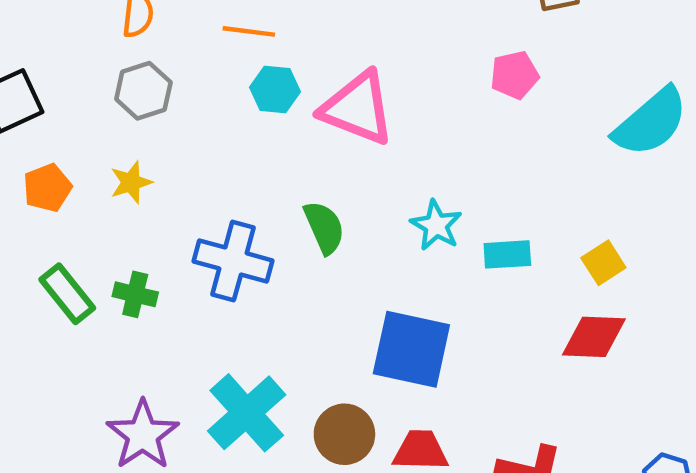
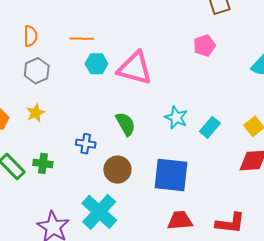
cyan rectangle: (507, 254) -> (210, 127), turned -40
blue cross: (233, 261) -> (86, 144), size x0.6
brown circle: (344, 434) -> (117, 170), moved

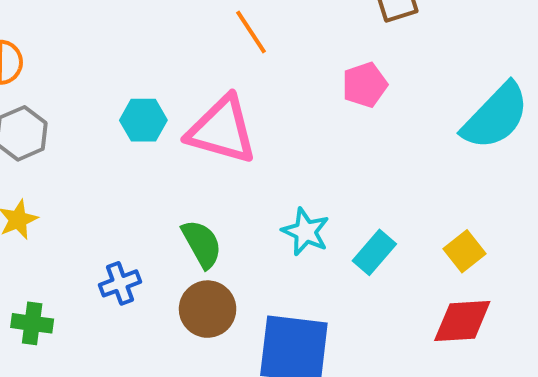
orange line: (82, 39) -> (251, 32), moved, turned 55
blue cross: (86, 144) -> (120, 283), turned -30
brown circle: (117, 170) -> (208, 309), moved

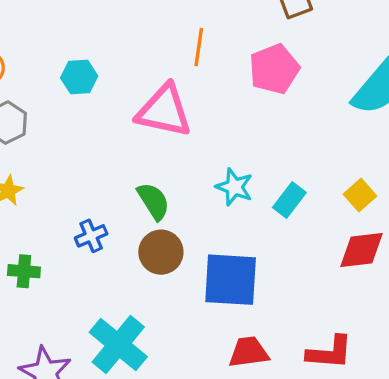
orange line: (251, 32) -> (199, 47), moved, turned 45
pink pentagon: (365, 85) -> (274, 69), size x1.4
cyan hexagon: (143, 120) -> (79, 77), moved

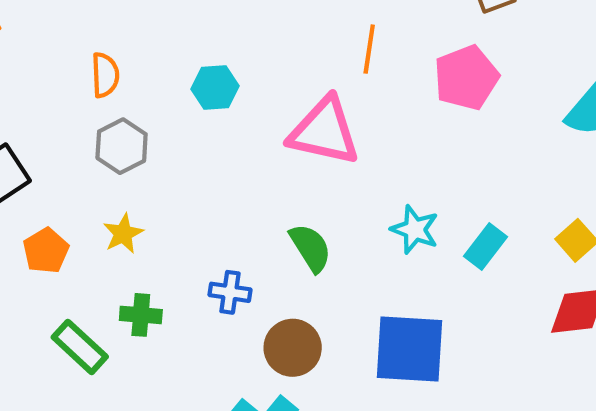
blue cross: (91, 236) -> (230, 292), turned 32
brown circle: (161, 252) -> (293, 348), moved
green cross: (24, 271) -> (141, 315), moved

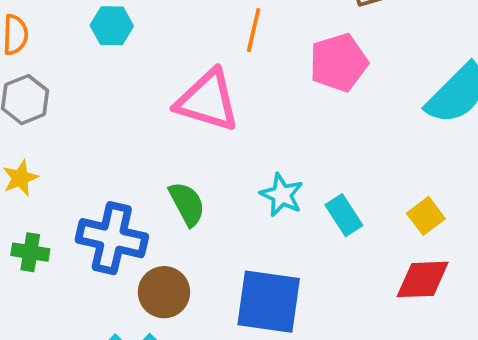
cyan hexagon: (215, 88) -> (112, 26), moved
cyan rectangle: (486, 247) -> (344, 215), turned -75
blue cross: (230, 292) -> (112, 238), size x1.8

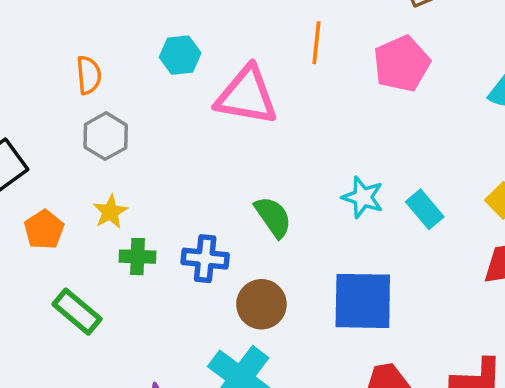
pink triangle: (208, 101) -> (247, 96), moved
blue cross: (112, 238) -> (205, 259), size x0.7
green cross: (30, 252) -> (137, 257), moved

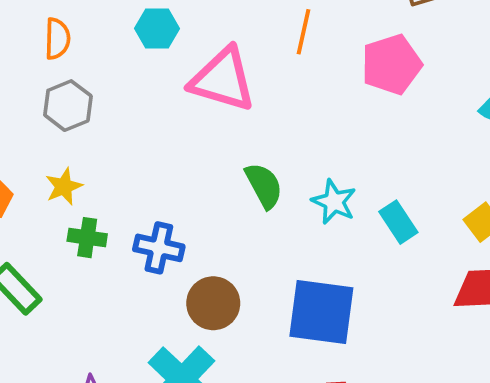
green semicircle: (273, 217) -> (264, 186), moved

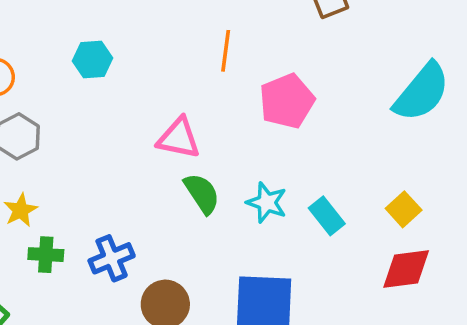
pink pentagon: (391, 64) -> (287, 101), moved
pink triangle: (223, 80) -> (179, 138), moved, size x0.7
blue cross: (159, 248) -> (112, 258), turned -30

